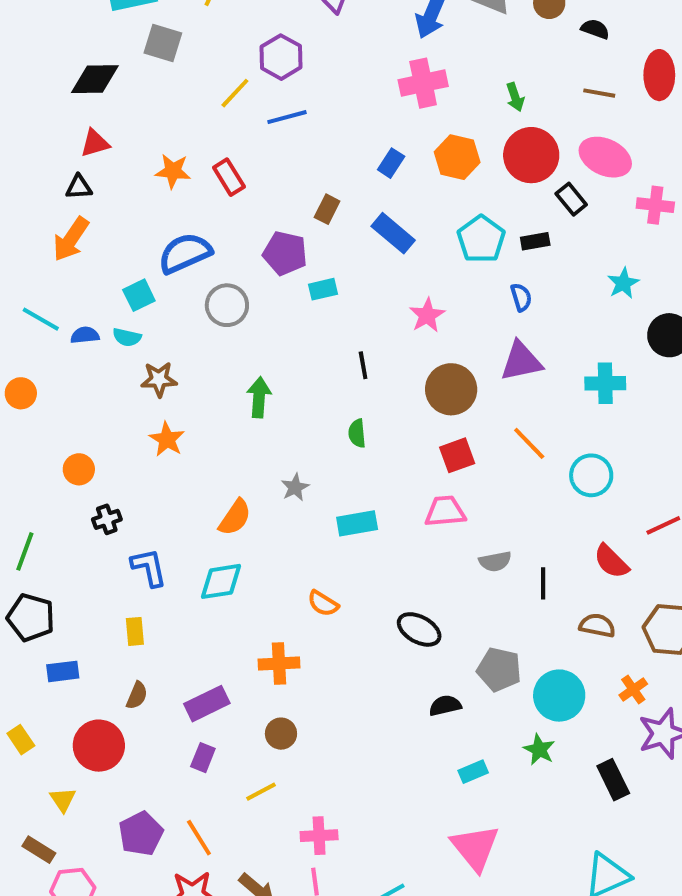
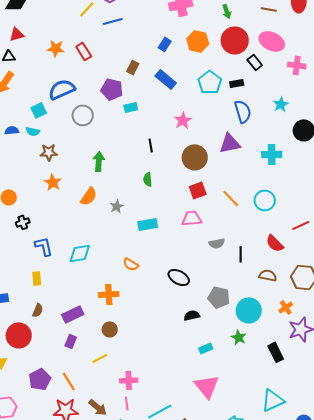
blue semicircle: (521, 297) -> (243, 111), moved, size x1.6
orange line: (529, 443) -> (231, 198), moved
orange semicircle: (235, 517) -> (89, 196), moved

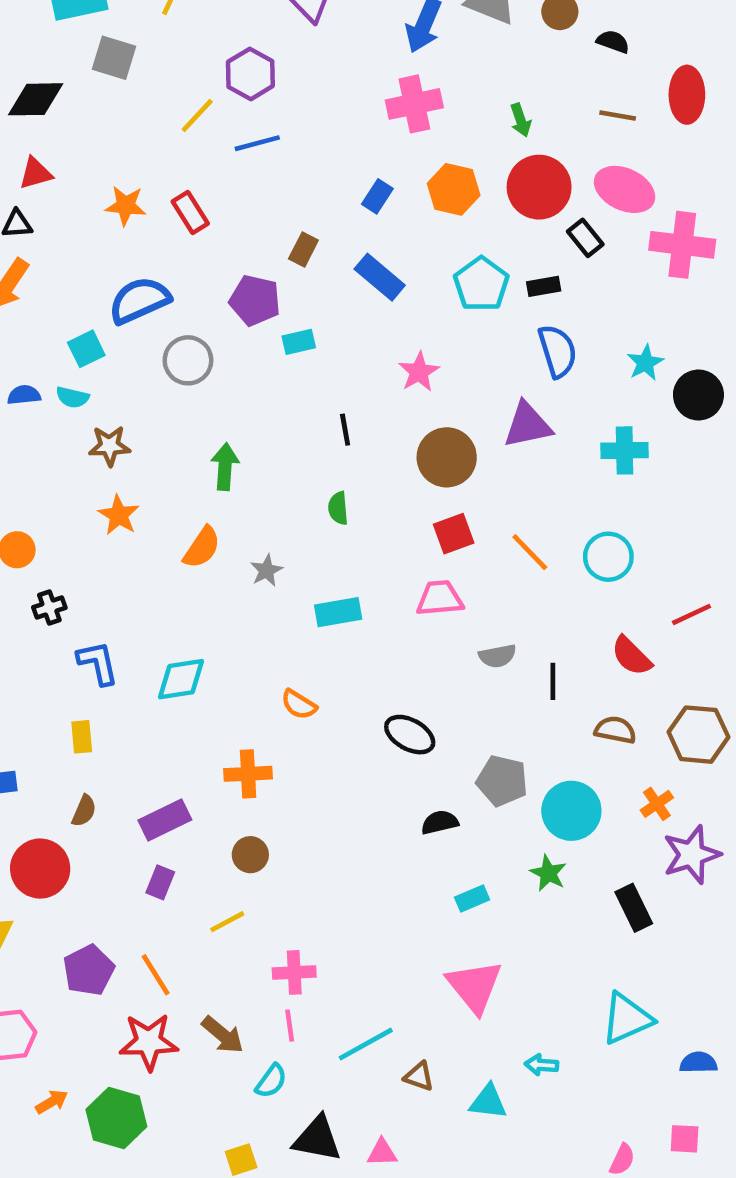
pink cross: (297, 65) -> (682, 245), size x1.5
cyan star: (281, 104) -> (645, 363), moved

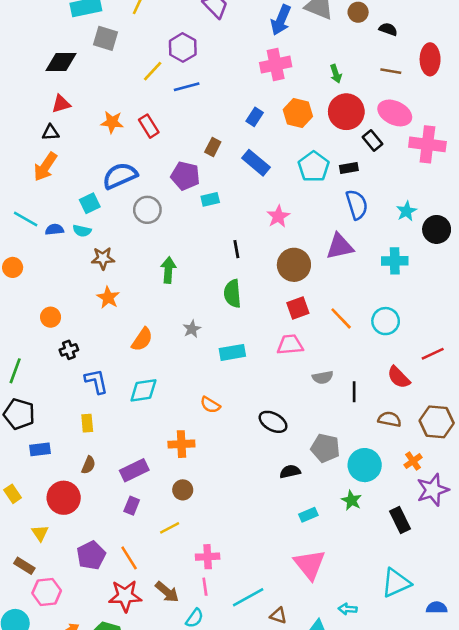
green semicircle: (338, 508) -> (232, 294), size x1.5
orange semicircle: (202, 547) -> (142, 339), moved

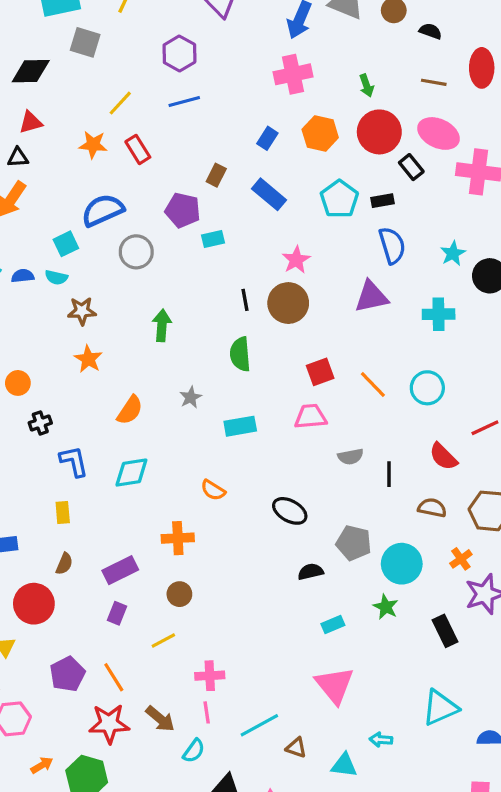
yellow line: (153, 71) -> (120, 103), moved
brown circle: (294, 265) -> (288, 303), moved

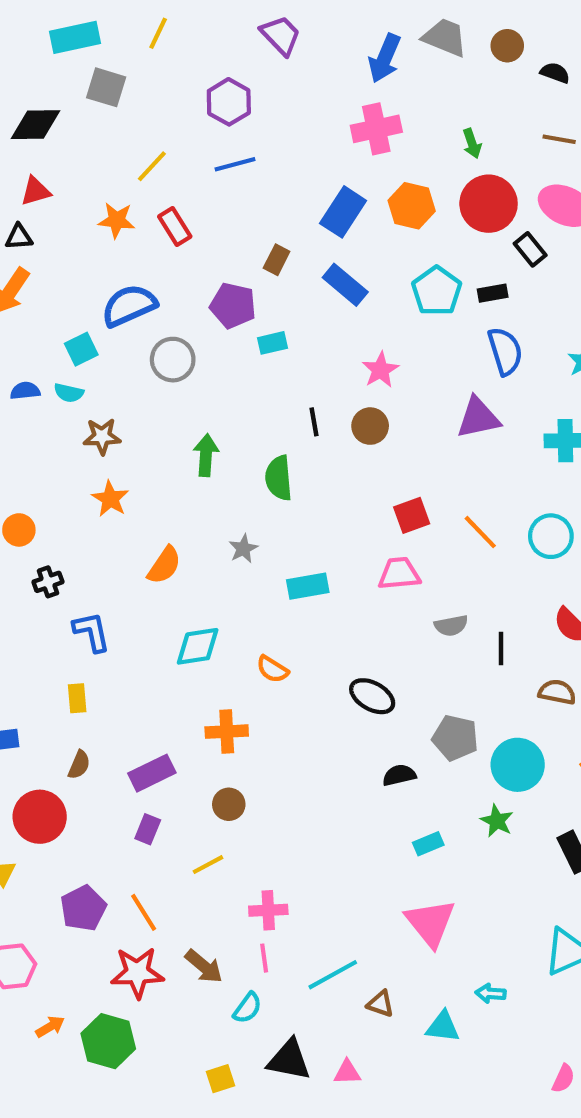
blue rectangle: (267, 138) -> (343, 212), size x1.6
brown circle: (288, 303) -> (370, 426), size x0.7
green semicircle: (240, 354) -> (279, 478), moved
cyan diamond: (131, 473) -> (198, 646), moved

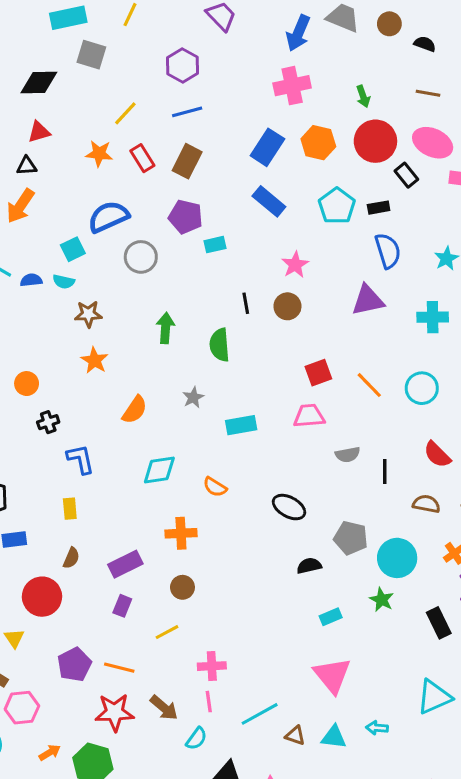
brown rectangle: (277, 260) -> (187, 161), moved, size x1.5
orange line: (144, 912) -> (119, 668), turned -44
cyan triangle: (443, 1027) -> (334, 737), moved

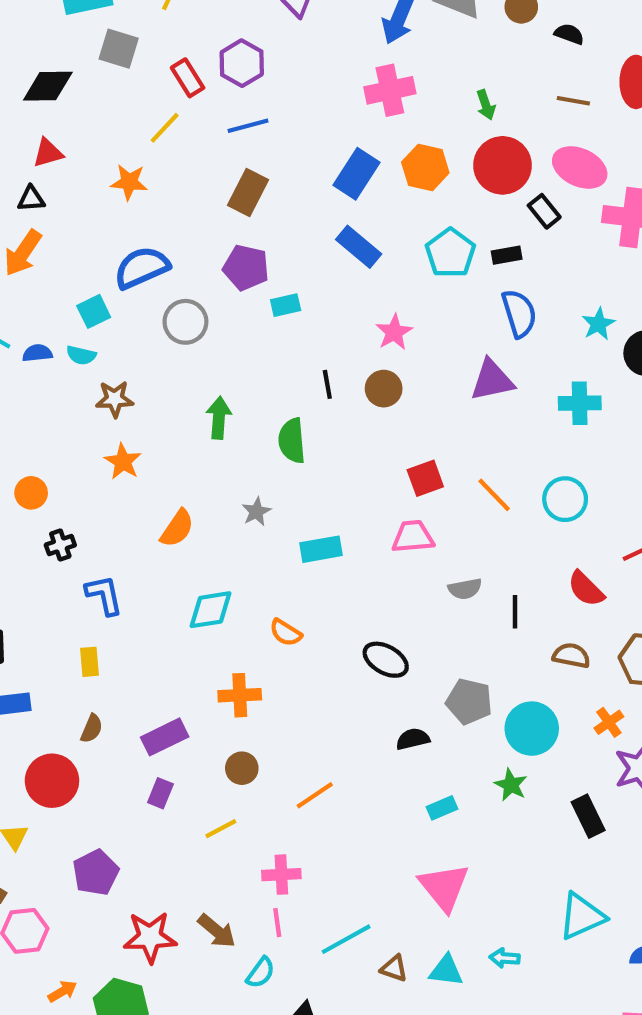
red rectangle: (142, 158) -> (188, 78), moved
orange line: (119, 668) -> (315, 795), moved, turned -48

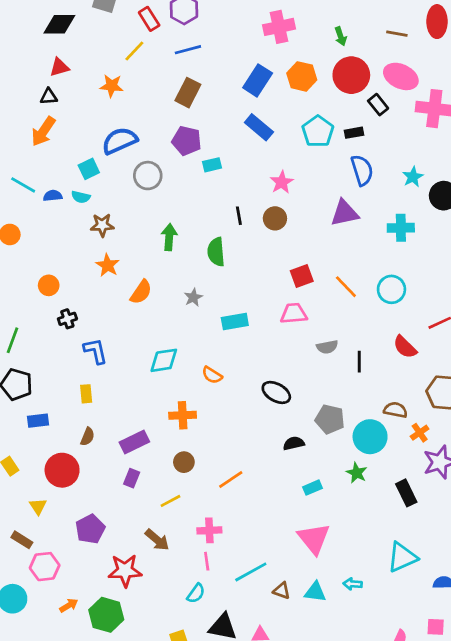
orange semicircle: (177, 528) -> (141, 292), moved
brown semicircle: (571, 656) -> (395, 410), moved
brown arrow: (217, 931) -> (157, 540), moved

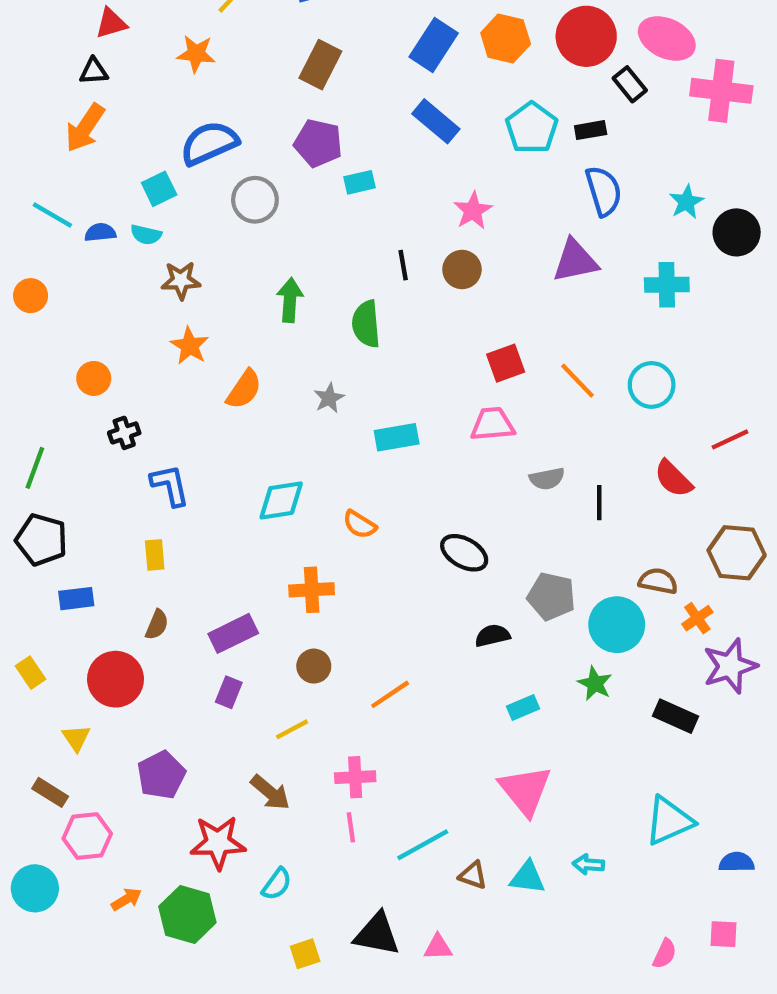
black rectangle: (406, 493) -> (676, 716), turned -40
cyan semicircle: (196, 593) -> (277, 884), moved

